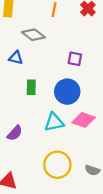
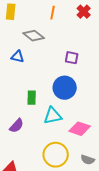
green rectangle: (31, 87) -> (32, 98), moved
pink diamond: (84, 120) -> (80, 129), moved

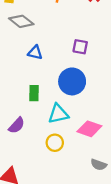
gray diamond: (34, 36) -> (21, 21), moved
blue triangle: (18, 57) -> (35, 53), moved
yellow circle: (56, 155) -> (55, 143), moved, size x0.6

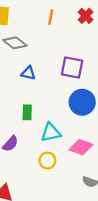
purple square: (80, 47) -> (72, 67), size x1.5
blue circle: (72, 81) -> (82, 102), moved

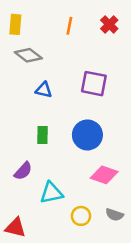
blue circle: (82, 102) -> (87, 135), moved
cyan triangle: (51, 132) -> (51, 193), moved
yellow circle: (47, 161) -> (81, 216), moved

